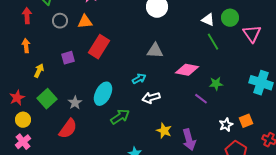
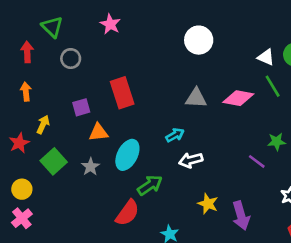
orange triangle: (85, 22) -> (98, 132), moved
red rectangle: (99, 47) -> (122, 93), turned -50
pink diamond: (187, 70) -> (238, 98), moved
red star: (17, 98) -> (19, 143), moved
red semicircle: (68, 129) -> (127, 213), moved

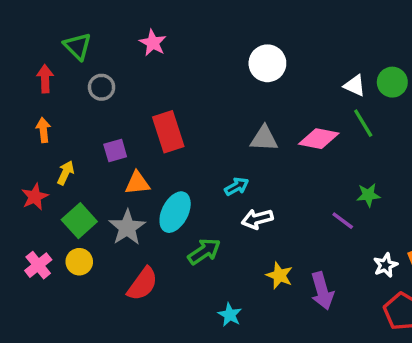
gray star: (90, 167) -> (127, 228), size x1.5
yellow circle: (22, 189) -> (79, 262), moved
red semicircle: (127, 213) -> (143, 284), moved
pink cross: (22, 218) -> (38, 265), moved

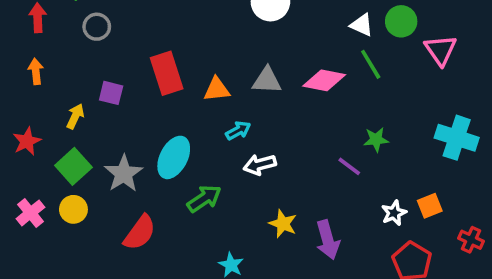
purple square: (115, 151) -> (111, 93), turned 30
yellow arrow: (66, 173) -> (75, 116), moved
orange triangle: (137, 183) -> (217, 89), moved

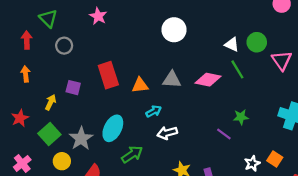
orange square: (430, 206) -> (275, 159), turned -35
yellow circle: (73, 209) -> (62, 161), moved

